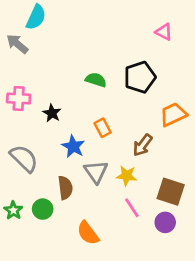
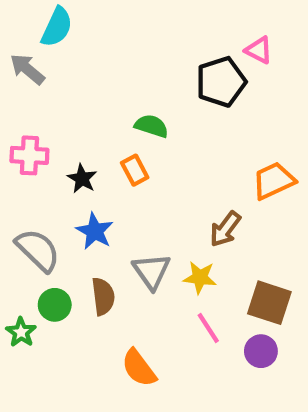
black pentagon: (140, 77) -> (221, 82), moved
orange rectangle: (103, 128) -> (135, 170), moved
blue star: (73, 146) -> (95, 231), moved
green circle: (43, 209) -> (55, 305), moved

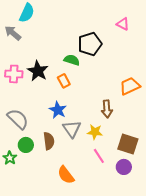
black pentagon: (221, 82) -> (90, 44), moved
black star: (82, 179) -> (38, 71), moved, size x1.5
brown arrow: (225, 229) -> (107, 109), turned -42
blue star: (95, 231) -> (58, 110), moved

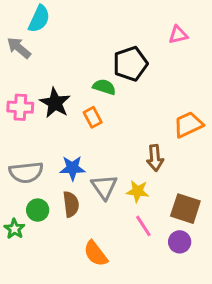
pink triangle: (123, 24) -> (178, 35), turned -40
blue star: (58, 110) -> (72, 168), moved, turned -30
gray semicircle: (18, 119) -> (26, 172), turned 130

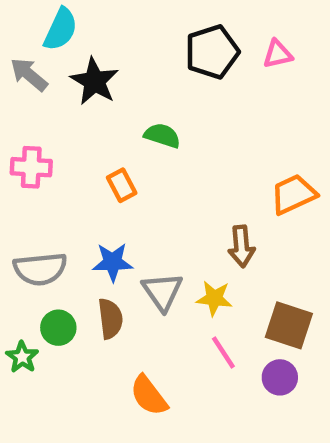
black pentagon: (130, 64) -> (212, 52), moved
black star: (55, 103) -> (94, 81), moved
orange rectangle: (93, 117) -> (122, 185), moved

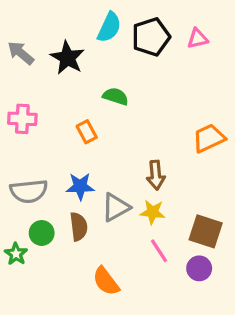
cyan semicircle: (61, 29) -> (109, 27), moved
brown arrow: (241, 246) -> (156, 175), moved
gray triangle: (162, 292) -> (116, 207), turned 36

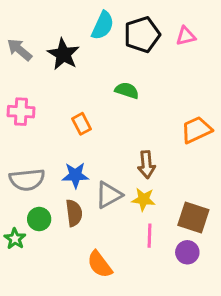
green semicircle: (116, 96) -> (127, 90), moved
pink line: (159, 251) -> (150, 236), turned 35

